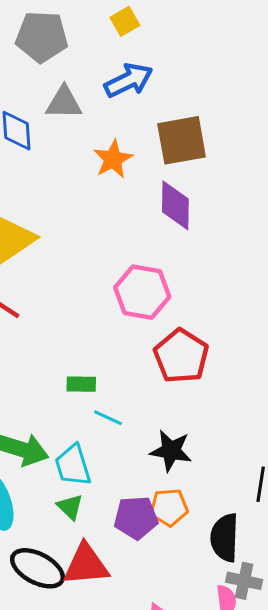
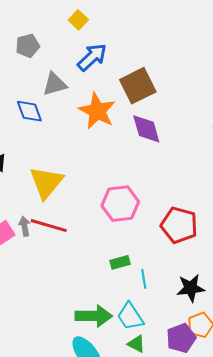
gray pentagon: (42, 37) -> (28, 46), size x0.7
orange star: (113, 159) -> (97, 111), size x1.4
pink hexagon: (142, 292) -> (120, 204), moved
cyan line: (108, 418) -> (144, 279), turned 72

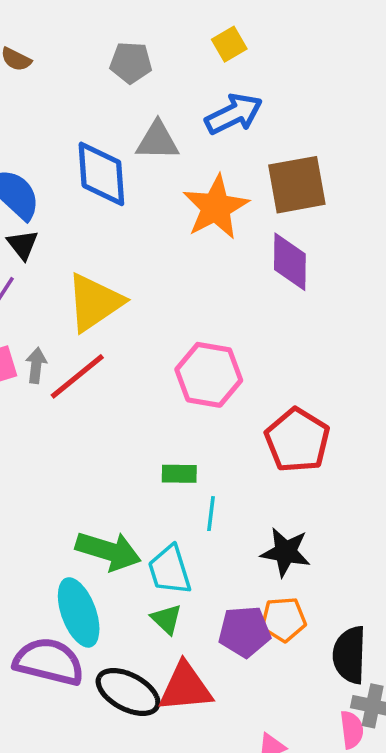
blue diamond: (29, 111) -> (101, 174), size x1.4
red line: (49, 226) -> (77, 376), turned -72

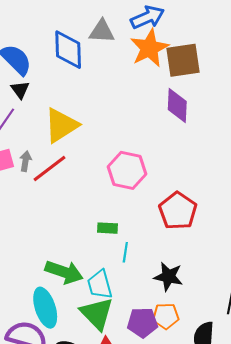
orange star: (216, 207) -> (149, 48), moved
green triangle: (166, 619) -> (97, 313), size x1.8

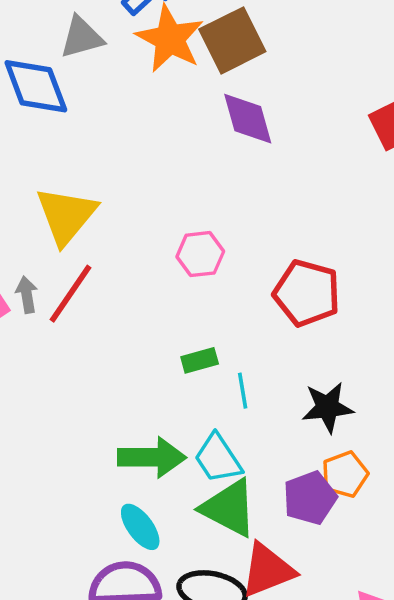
pink hexagon: (127, 170) -> (200, 254), size x0.7
cyan ellipse: (45, 308) -> (140, 527), size x0.7

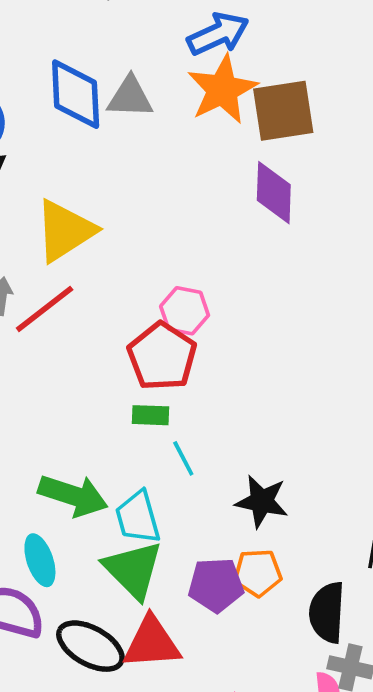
gray triangle: (82, 37) -> (130, 97), moved
red pentagon: (307, 293) -> (162, 356), moved
cyan line: (243, 391) -> (183, 458), turned -36

